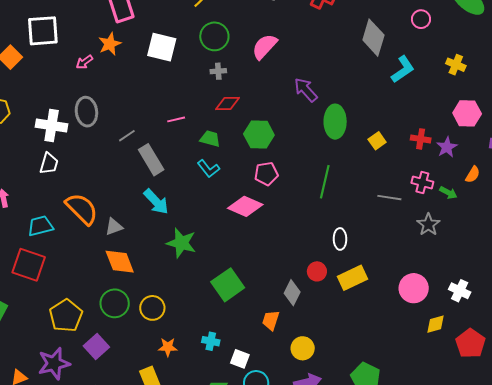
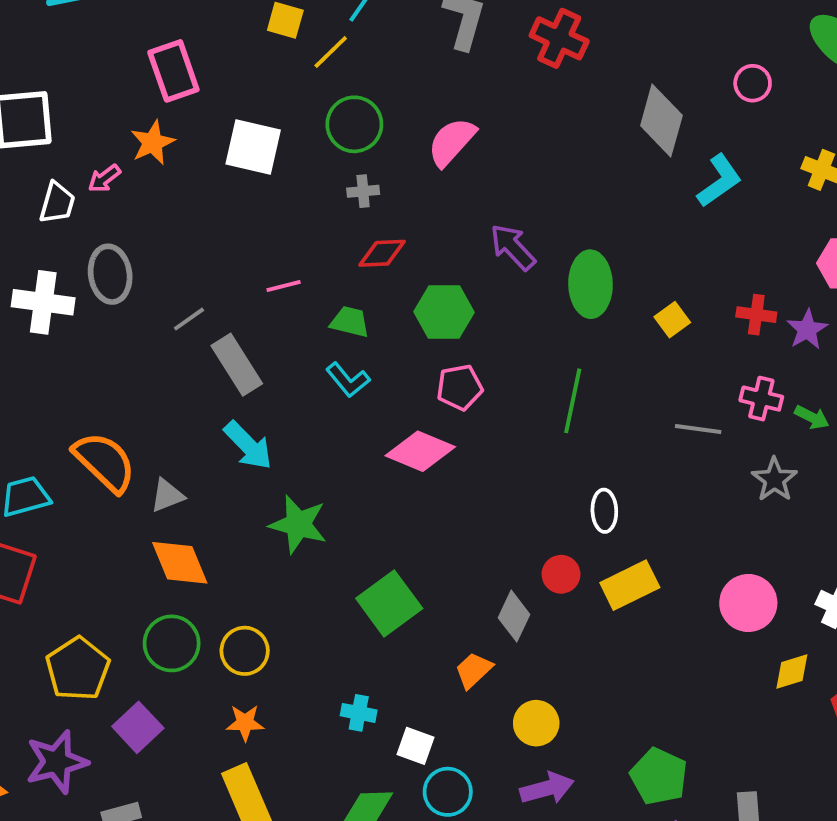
purple arrow: (306, 90) -> (513, 247), moved
white trapezoid: (49, 163) -> (57, 203), moved
orange trapezoid: (271, 320) -> (474, 670), turned 30
orange star: (168, 347) -> (245, 723), moved

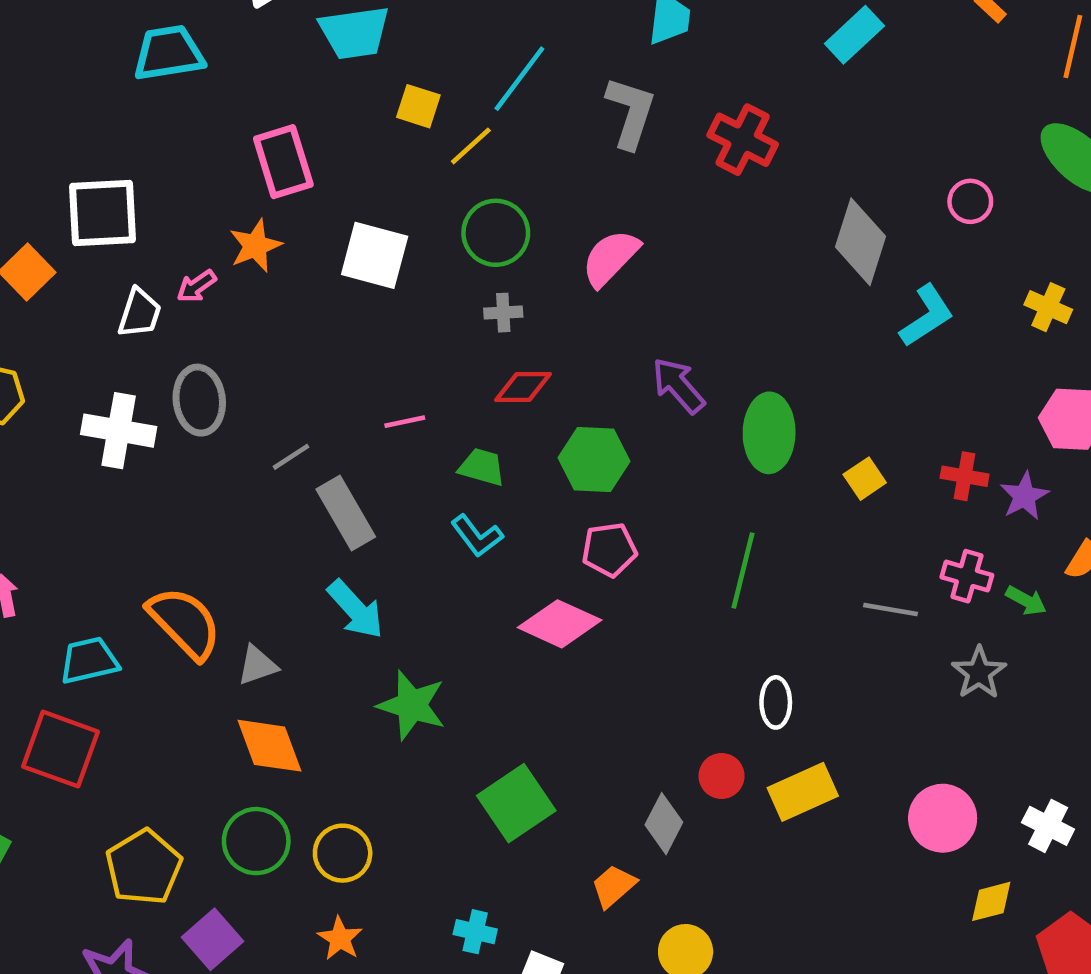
orange star: (245, 723) -> (340, 938), turned 30

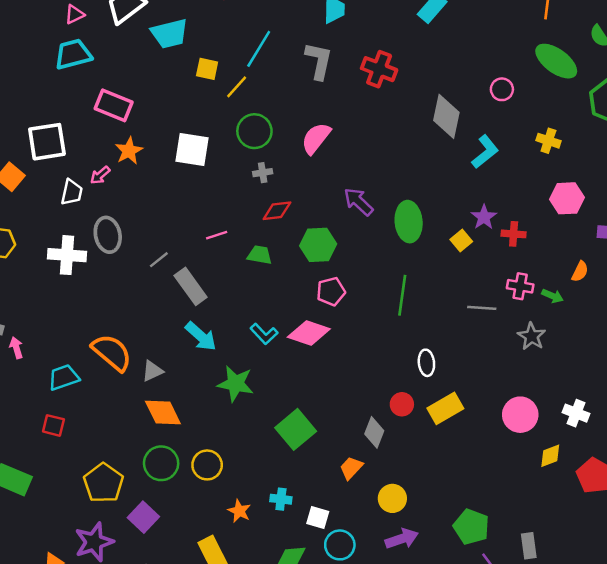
pink rectangle: (283, 162) -> (114, 105), moved, turned -45
purple star: (1024, 496) -> (484, 217), moved
cyan L-shape: (477, 536) -> (264, 334), moved
red square: (61, 749) -> (53, 425), size x0.6
orange star: (340, 938) -> (239, 511), moved

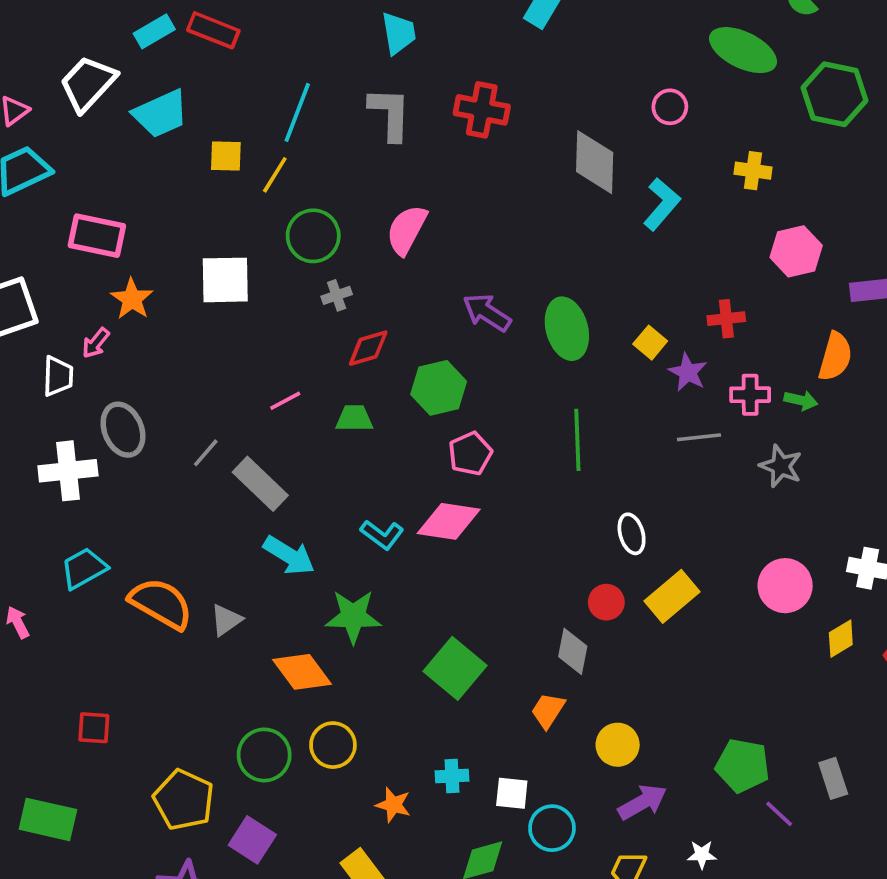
purple star: (484, 217) -> (688, 372), moved
orange semicircle: (580, 271) -> (835, 357), size x1.5
cyan trapezoid: (64, 377) -> (84, 568), moved
orange diamond: (163, 412) -> (302, 672), moved

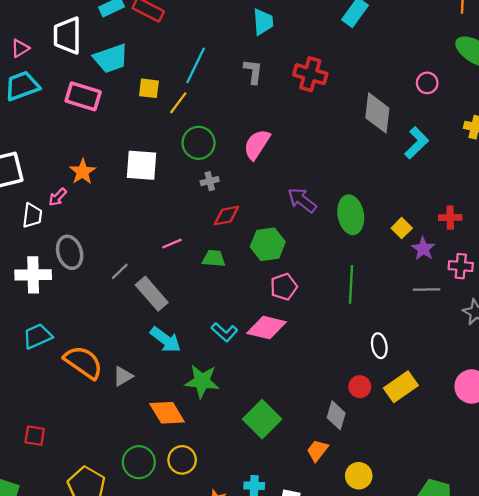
white trapezoid: (88, 83) -> (67, 36), turned -48
gray L-shape: (390, 114) -> (253, 71), size x0.7
pink rectangle: (97, 236) -> (83, 96), moved

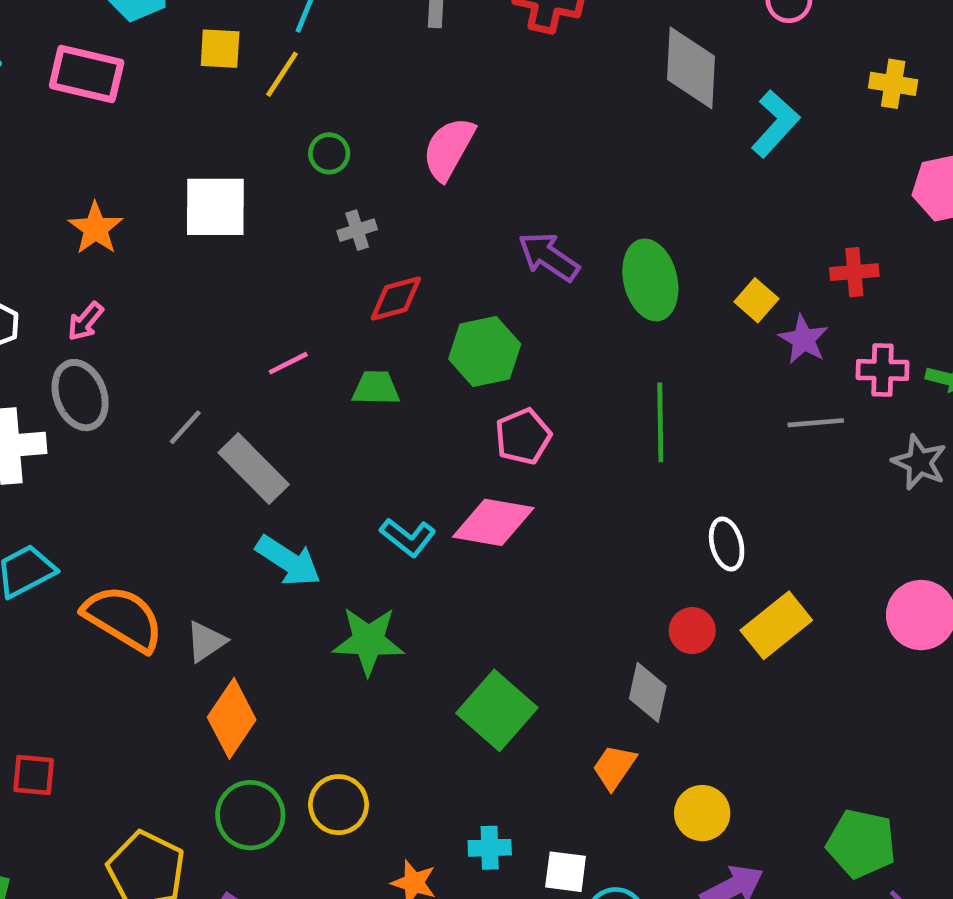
green circle: (199, 143) -> (329, 153), size x0.6
pink arrow: (58, 197) -> (85, 321), moved
orange diamond: (167, 413) -> (232, 718), moved, turned 69

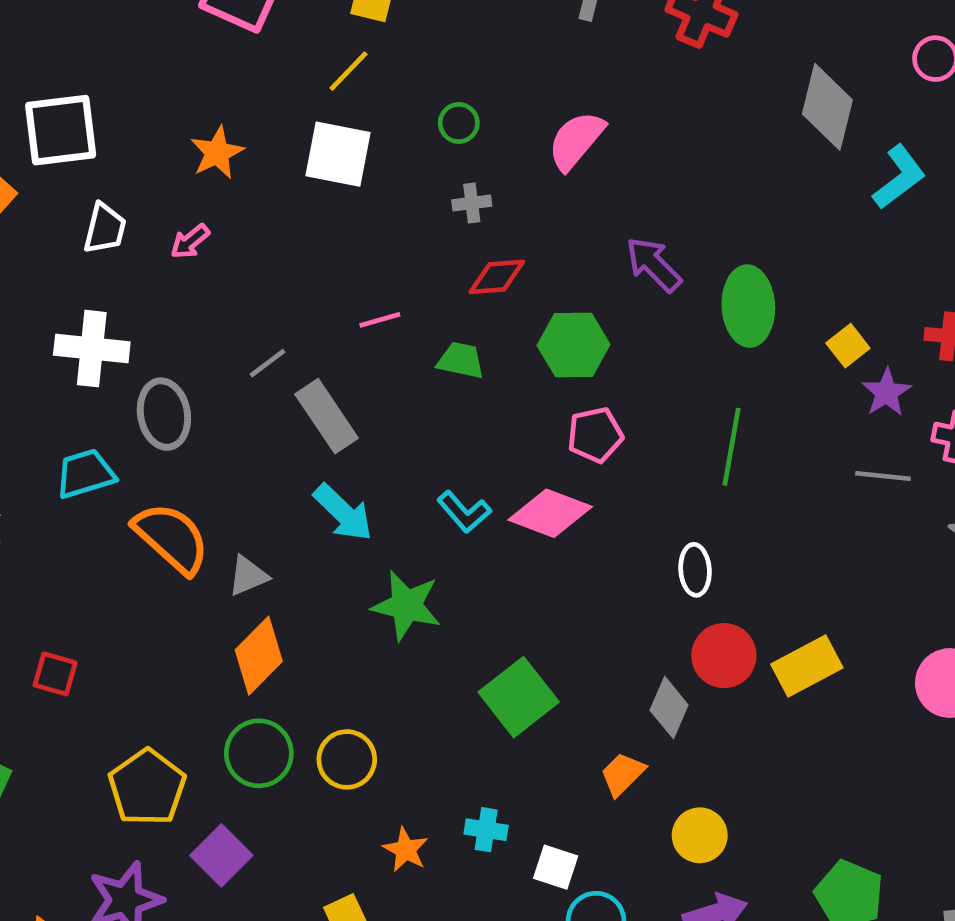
yellow line: (282, 74) -> (348, 71), moved
gray ellipse: (80, 395) -> (164, 414), moved
white ellipse: (727, 544) -> (695, 570), moved
red circle: (692, 631) -> (724, 656), size x1.4

